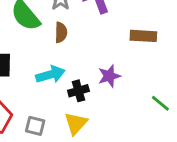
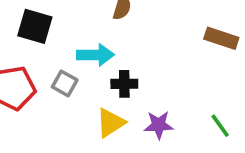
purple star: (109, 76) -> (159, 125), moved
gray square: (35, 126) -> (65, 83), moved

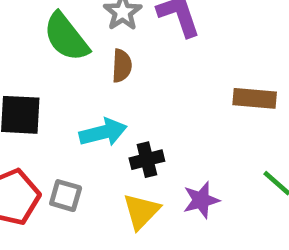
brown rectangle: (221, 38) -> (255, 98), moved
gray square: (65, 83) -> (66, 196), moved

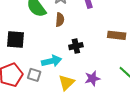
cyan arrow: (103, 132) -> (52, 61), moved
black cross: (147, 160) -> (76, 46), moved

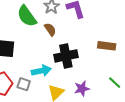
brown semicircle: (60, 20) -> (50, 29), turned -40
black cross: (76, 46) -> (66, 56), size x1.6

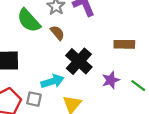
black cross: (66, 56) -> (79, 61), turned -30
purple star: (82, 89) -> (111, 80), moved

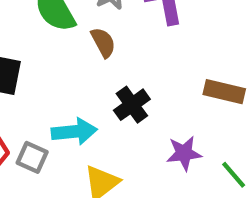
black cross: (79, 61) -> (132, 105), size x0.7

